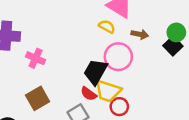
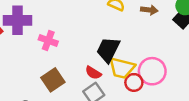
pink circle: (118, 57) -> (152, 71), moved
red semicircle: (89, 94) -> (93, 73), moved

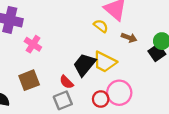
yellow trapezoid: (122, 68) -> (105, 62), moved

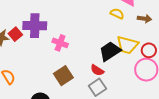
black trapezoid: (84, 65) -> (110, 51), turned 30
red circle: (101, 99) -> (149, 50), moved

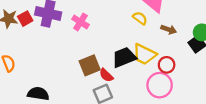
pink cross: (60, 43) -> (80, 22), moved
brown square: (63, 76) -> (90, 65), moved

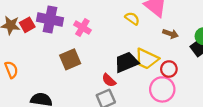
yellow semicircle: (140, 18) -> (132, 18), moved
brown square: (90, 65) -> (70, 59), moved

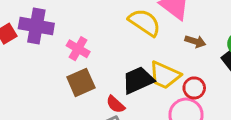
yellow semicircle: (132, 18) -> (145, 22), size x1.6
pink cross: (82, 27) -> (78, 49), moved
brown square: (70, 59) -> (81, 82), moved

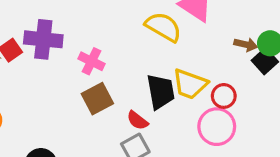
brown arrow: (195, 41) -> (246, 45), moved
black trapezoid: (138, 80) -> (161, 92), turned 108

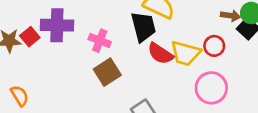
black trapezoid: (161, 92) -> (143, 27), moved
red circle: (224, 96) -> (214, 46), moved
red semicircle: (137, 120) -> (160, 53), moved, size x1.4

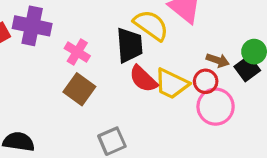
brown arrow: (230, 16) -> (218, 60), moved
brown square: (107, 72) -> (79, 89), turned -32
pink circle: (211, 88) -> (216, 107), moved

